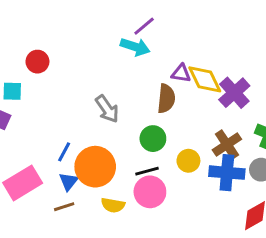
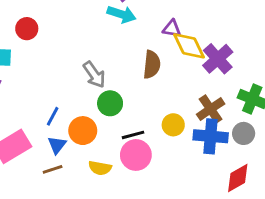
purple triangle: (181, 73) -> (172, 29), moved
green circle: (153, 139) -> (110, 103), moved
orange circle: (95, 167) -> (83, 131), size x0.7

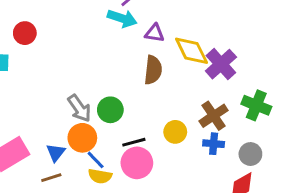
purple triangle: (172, 29) -> (155, 33), moved
gray arrow: (94, 75) -> (79, 108), moved
blue line: (53, 116) -> (96, 160), moved, turned -72
gray circle: (244, 133) -> (250, 154), moved
blue cross: (211, 136) -> (214, 144), size x0.6

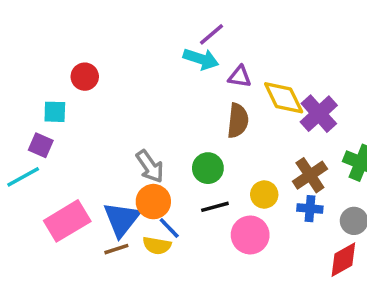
green circle: (110, 110) -> (208, 168), moved
blue triangle: (56, 153) -> (122, 219), size x1.6
pink circle: (137, 163) -> (250, 235), moved
yellow semicircle: (100, 176) -> (157, 246), moved

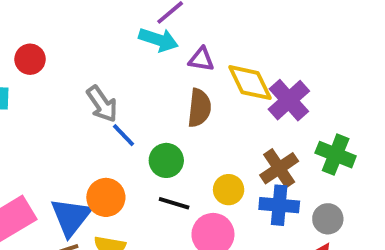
gray arrow: (150, 166) -> (102, 104), moved
black line: (215, 207) -> (174, 203), turned 32
blue cross: (310, 209) -> (279, 205), size x1.4
blue line: (169, 228) -> (123, 135), moved

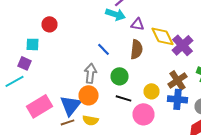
gray arrow: (102, 104) -> (90, 73), moved, turned -138
blue line: (123, 135) -> (104, 49), moved

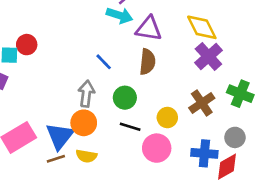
red circle: (50, 24) -> (27, 45), moved
purple triangle: (138, 24) -> (149, 29), size x1.5
yellow diamond: (162, 36) -> (202, 27), moved
blue cross: (178, 99) -> (204, 153), moved

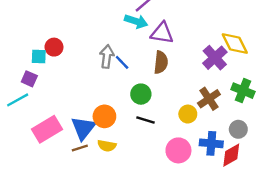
yellow diamond: (202, 27) -> (235, 44), moved
gray arrow: (86, 94) -> (107, 56), moved
yellow circle: (167, 118) -> (188, 114), moved
pink circle: (157, 148) -> (178, 150), moved

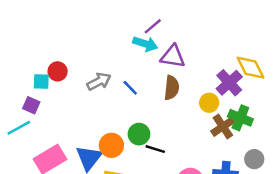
gray arrow: (107, 56) -> (99, 81), moved, turned 55
green cross: (243, 91) -> (240, 118), moved
green circle: (141, 94) -> (139, 134), moved
yellow circle: (188, 114) -> (209, 103), moved

